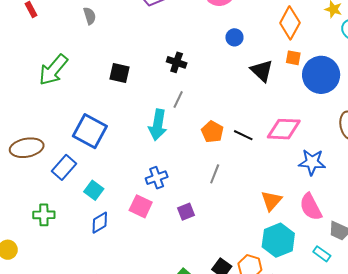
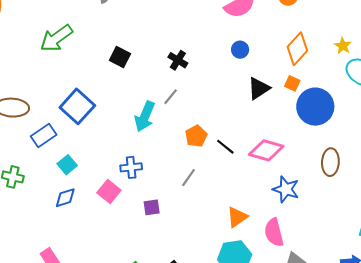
black triangle: (262, 71) -> (259, 88), turned 30

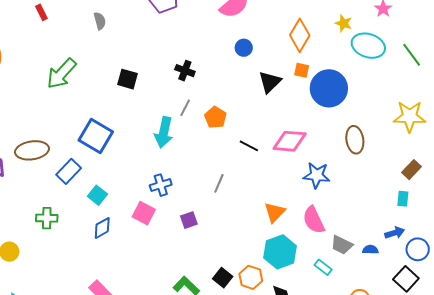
orange pentagon: (196, 136) -> (215, 117), moved

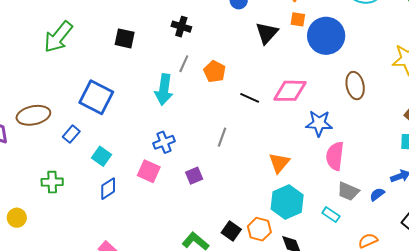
blue rectangle: (69, 171) -> (71, 134), size x0.7
pink semicircle: (314, 220) -> (335, 156), moved, turned 36
blue semicircle: (370, 250) -> (377, 194), turned -35

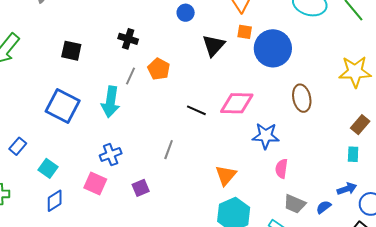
orange pentagon: (215, 71) -> (159, 69), moved
blue square: (96, 97) -> (63, 106), moved
pink semicircle: (335, 156) -> (281, 169), size x0.7

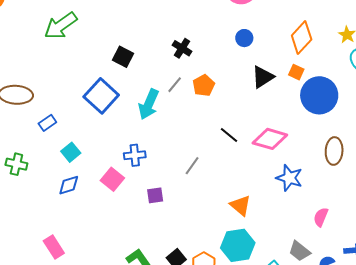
black square: (71, 51) -> (123, 57), moved
pink semicircle: (281, 169) -> (321, 217), moved
orange triangle: (226, 175) -> (241, 205), turned -45

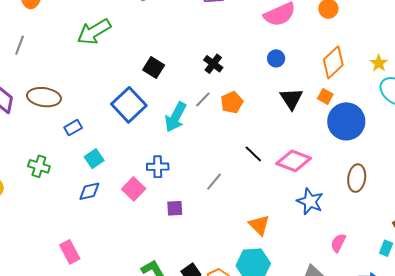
black triangle: (263, 77) -> (291, 99), turned -35

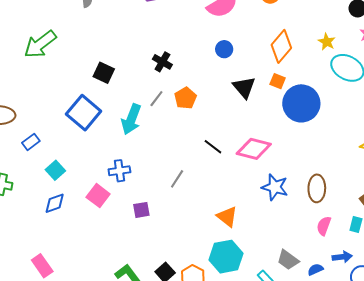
brown ellipse: (357, 178) -> (317, 188), moved
pink semicircle: (338, 243) -> (324, 226), moved

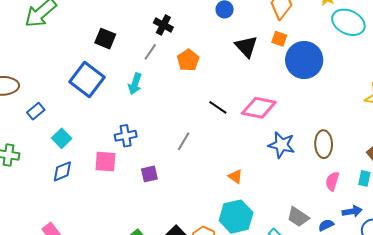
gray line: (156, 99) -> (150, 52), moved
cyan arrow: (131, 119) -> (135, 84), size x0.7
pink square: (98, 196) -> (105, 162), turned -30
orange triangle: (227, 217) -> (235, 177), size x0.7

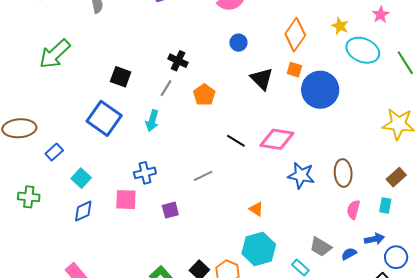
gray line: (184, 141) -> (203, 176), turned 36

